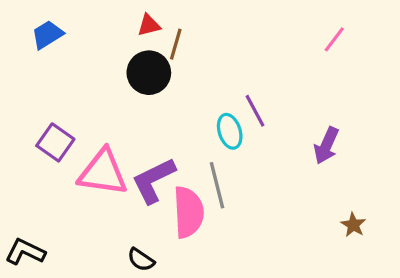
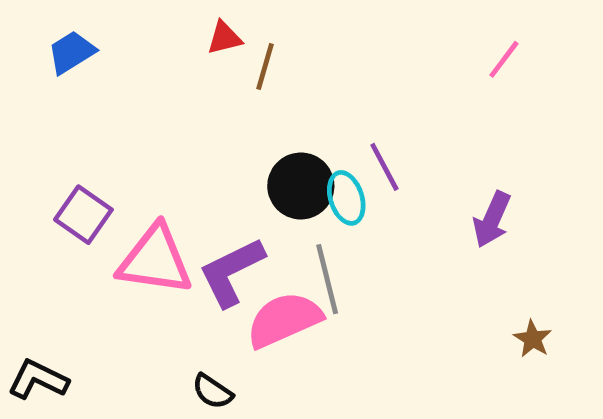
black circle: (149, 73) -> (301, 186), moved
pink semicircle: (188, 212) -> (284, 320), turned -111

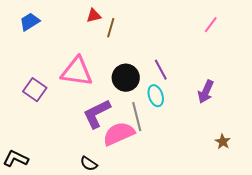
cyan ellipse: (346, 198) -> (156, 96), moved
pink triangle: (155, 260) -> (77, 72), moved

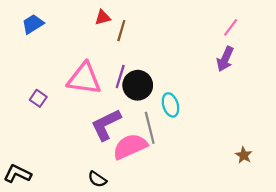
purple line: (161, 70) -> (120, 76), moved, turned 45
purple square: (35, 90) -> (38, 98), size x0.7
purple arrow: (206, 92) -> (225, 59), moved

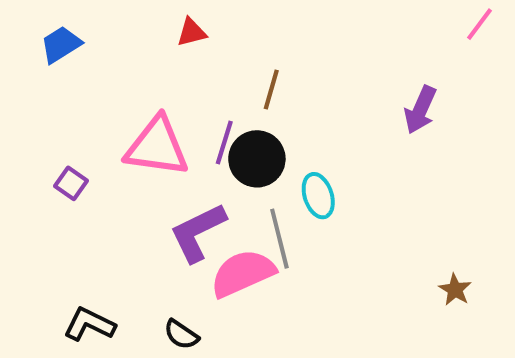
pink line: (231, 27) -> (480, 24), moved
brown line: (121, 31) -> (271, 89), moved
black L-shape: (17, 174) -> (89, 324), moved

